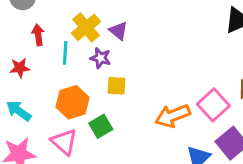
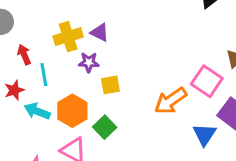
yellow cross: (86, 27) -> (68, 37), turned 36
cyan line: (65, 53) -> (44, 75), moved
cyan arrow: (19, 111) -> (37, 111), moved

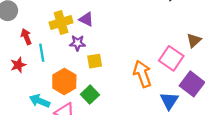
orange arrow: (171, 101) -> (142, 74), turned 105
cyan arrow: (37, 111) -> (40, 101), moved

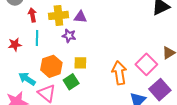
purple triangle: (86, 19) -> (80, 17), turned -32
red arrow: (26, 37) -> (32, 15), moved
yellow square: (95, 61) -> (80, 63), moved

